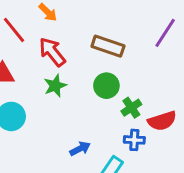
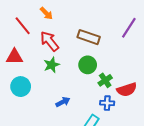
blue arrow: (80, 149) -> (63, 102), moved

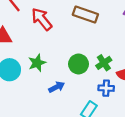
green star: (52, 65) -> (37, 63), moved
green circle: (88, 65) -> (78, 64), moved

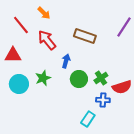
blue arrow: (57, 87) -> (66, 61), moved, turned -48

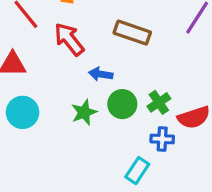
blue arrow: (66, 61) -> (101, 74), turned -96
green star: (43, 78) -> (84, 112), moved

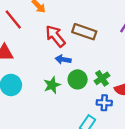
red arrow: (69, 39) -> (55, 36), moved

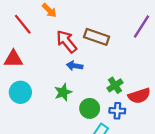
green circle: (78, 79) -> (90, 108), moved

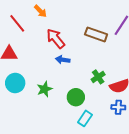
brown rectangle: (97, 37) -> (96, 34), moved
green star: (63, 92) -> (44, 89), moved
blue cross: (117, 111) -> (118, 107), moved

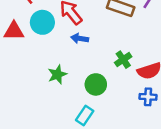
cyan circle: (15, 83) -> (42, 22), moved
cyan rectangle: (85, 118) -> (85, 115), moved

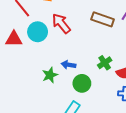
blue arrow: (80, 38) -> (69, 65), moved

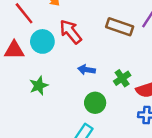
blue arrow: (69, 65) -> (87, 70), moved
green star: (50, 75) -> (39, 86), moved

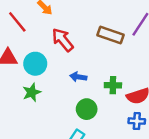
cyan circle: (42, 41) -> (35, 64), moved
green cross: (122, 78) -> (113, 85), turned 35

